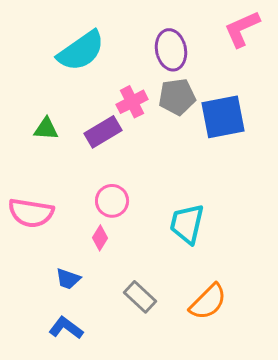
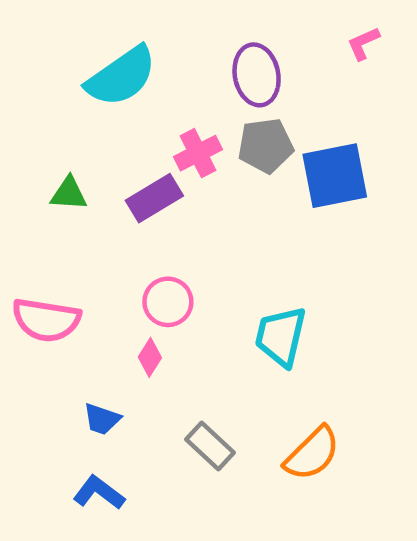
pink L-shape: (242, 29) -> (363, 43), size x0.6

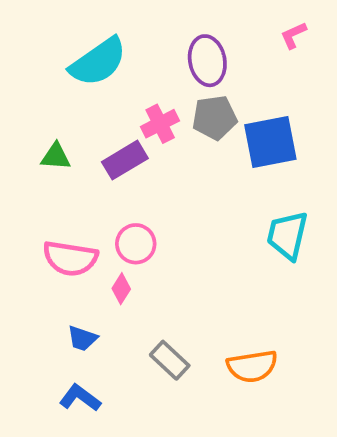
pink semicircle: (46, 320) -> (70, 258), moved
cyan trapezoid: (281, 336) -> (287, 235), moved
orange semicircle: (312, 454) -> (252, 366), turned 36

